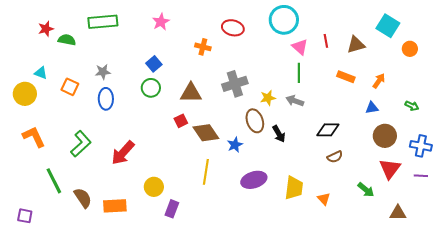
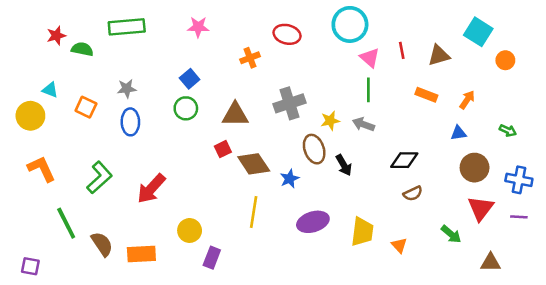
pink star: (161, 22) -> (198, 27), turned 30
orange cross: (203, 47) -> (250, 58), turned -35

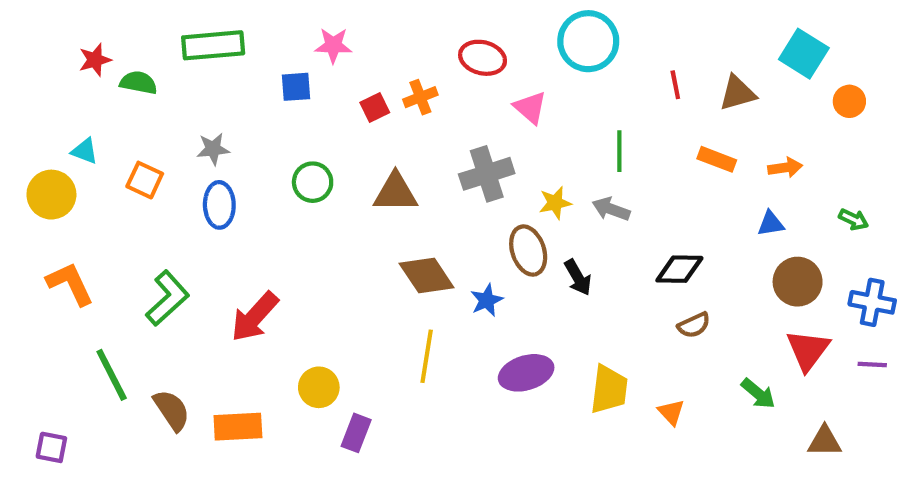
pink triangle: (370, 58) -> (530, 108), moved
blue square: (190, 79) -> (296, 87), moved, turned 36
orange arrow: (467, 100) -> (785, 168), turned 48
red square: (223, 149) -> (375, 108), moved

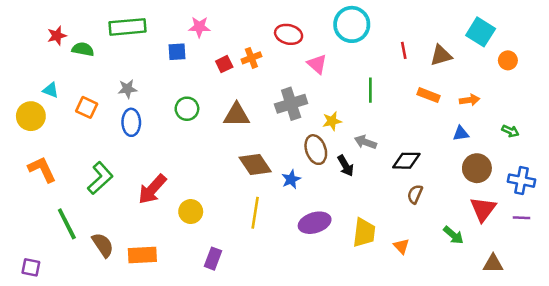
gray arrow: (611, 209) -> (365, 142), moved
brown semicircle: (694, 325) -> (415, 194), turned 138
yellow circle: (319, 387) -> (191, 212), moved

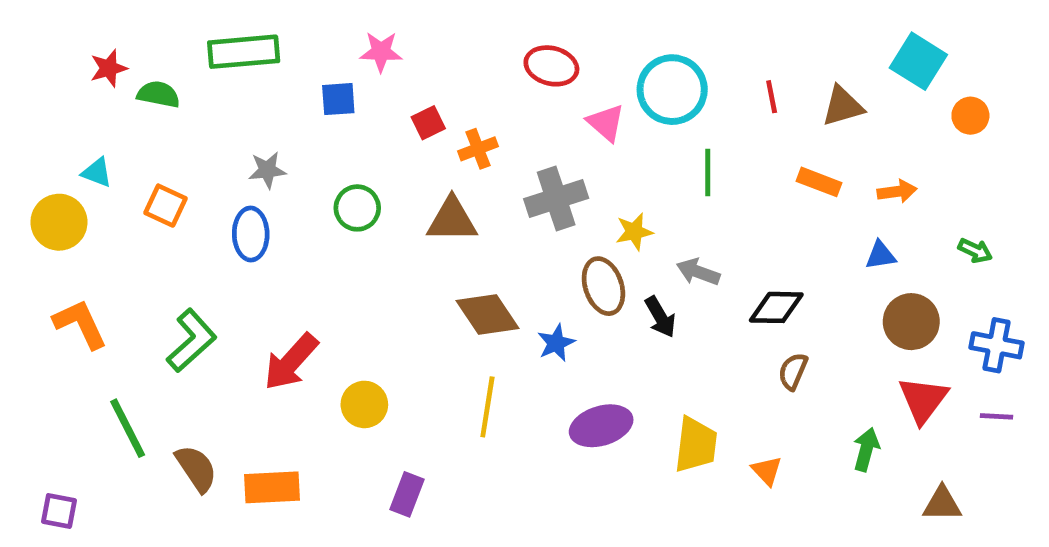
cyan circle: (352, 24) -> (672, 90), moved
orange cross: (251, 58) -> (478, 149), moved
gray star: (128, 89) -> (267, 170), moved
green arrow: (453, 235) -> (866, 449), turned -115

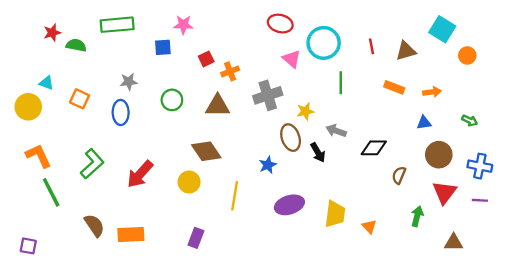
red ellipse: (551, 66) -> (280, 24), moved
brown diamond: (487, 315) -> (206, 151), moved
brown semicircle: (793, 371) -> (399, 175), moved
yellow circle: (364, 404) -> (189, 182), moved
green line: (128, 428) -> (51, 192), moved

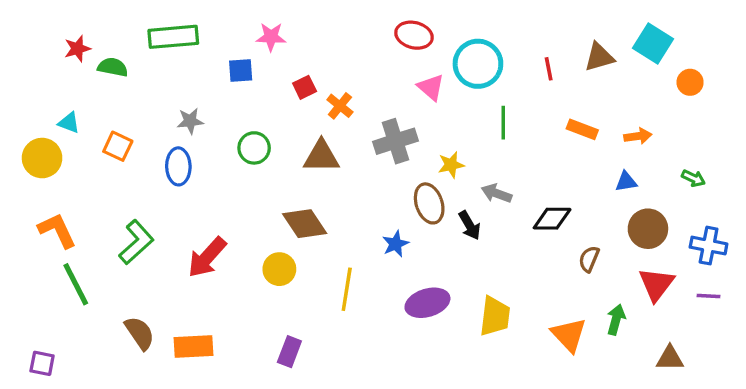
brown triangle: (406, 51) -> (599, 57), moved
orange cross: (230, 71) -> (340, 106), turned -30
orange triangle: (369, 227) -> (569, 335), moved, size x1.6

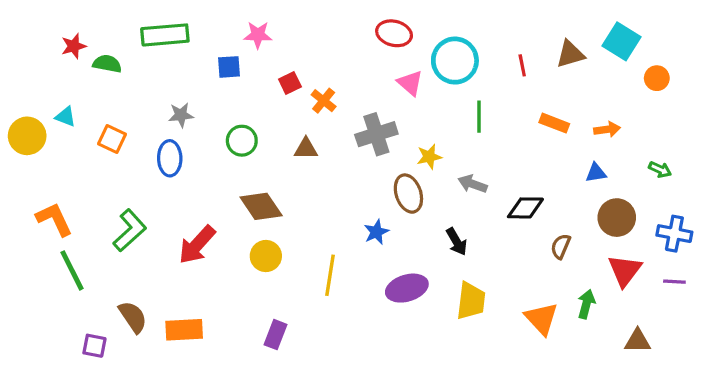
brown triangle: (321, 156) -> (306, 149), size x0.7
yellow circle: (42, 158) -> (27, 136), moved
brown diamond: (305, 224) -> (261, 206), moved
black arrow: (470, 225) -> (457, 242), moved
purple square: (42, 363) -> (94, 346), moved

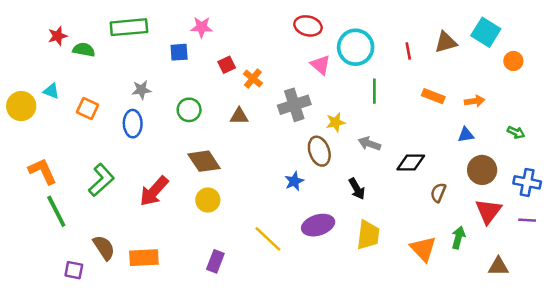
yellow line: (330, 275) -> (268, 239), moved, turned -56

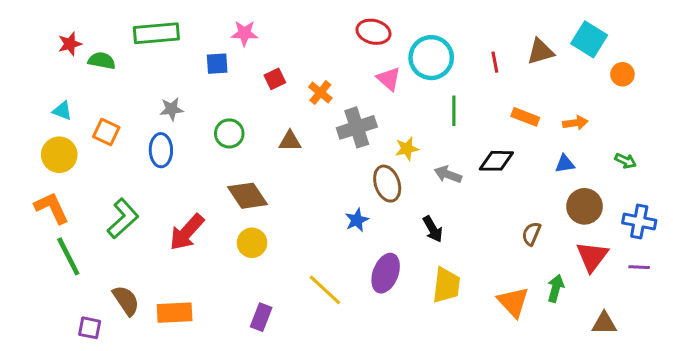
orange cross: (253, 79) -> (320, 92), moved
yellow circle: (21, 106) -> (59, 155), moved
black diamond: (411, 162) -> (496, 161), moved
purple ellipse: (318, 225) -> (386, 273), turned -52

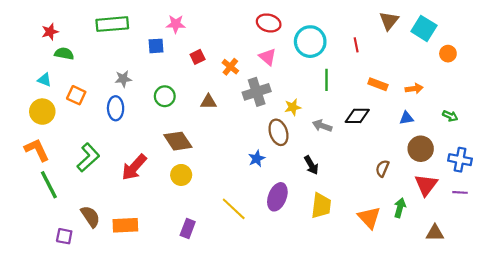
brown triangle: (540, 51) -> (389, 21), moved, turned -35
green semicircle: (102, 61) -> (64, 54), moved
pink triangle: (389, 79) -> (268, 57), moved

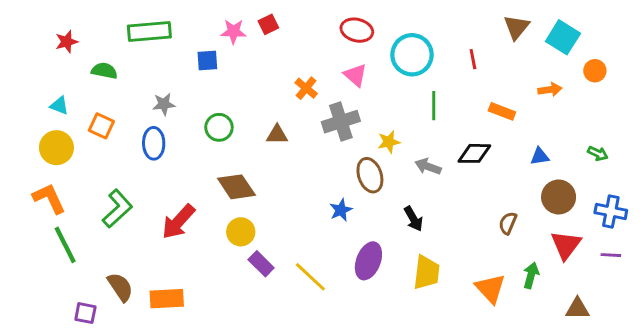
green semicircle: (64, 54) -> (104, 71), moved
red square: (198, 57) -> (268, 24), moved
orange arrow: (414, 89) -> (550, 90), moved
purple rectangle: (188, 229) -> (261, 264), moved, turned -66

